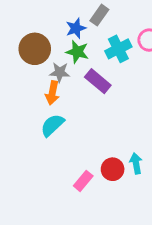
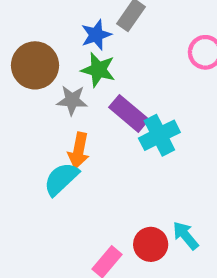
cyan cross: (118, 49) -> (159, 135), moved
orange arrow: (52, 93) -> (79, 151), moved
cyan arrow: (136, 163) -> (186, 236), turned -30

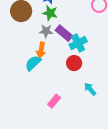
gray star: (72, 100) -> (46, 31), moved
red circle: (151, 244) -> (74, 63), moved

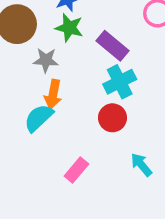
gray star: (46, 31) -> (46, 60), moved
purple rectangle: (64, 33) -> (112, 46), moved
pink rectangle: (54, 101) -> (76, 170), moved

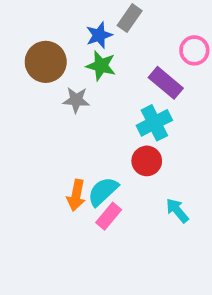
purple rectangle: (112, 46) -> (166, 83), moved
orange arrow: (53, 94) -> (76, 195), moved
cyan semicircle: (39, 118) -> (103, 191), moved

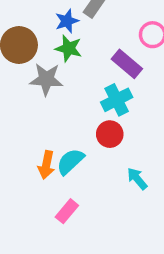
gray star: (76, 100) -> (46, 79), size x1.4
pink rectangle: (109, 216) -> (67, 211), moved

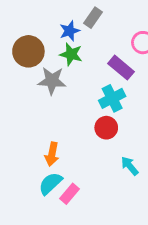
cyan semicircle: (70, 162) -> (50, 183), moved

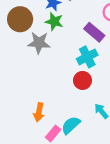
orange arrow: (52, 154) -> (39, 112), moved
cyan semicircle: (50, 183) -> (71, 125), moved

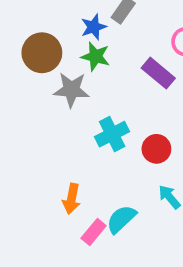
cyan cross: (87, 57) -> (112, 134), moved
red circle: (82, 80) -> (156, 149), moved

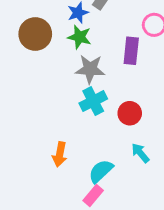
purple rectangle: (158, 73) -> (131, 51), turned 56
gray star: (71, 90) -> (90, 69), moved
pink rectangle: (94, 232) -> (93, 196), moved

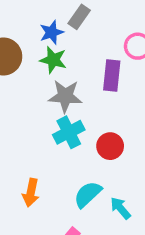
cyan arrow: (140, 153) -> (120, 208), moved
cyan semicircle: (101, 171) -> (88, 194), moved

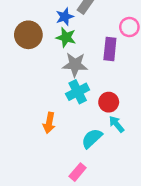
orange arrow: (31, 193) -> (49, 123), moved
cyan arrow: (120, 208) -> (116, 124), moved

